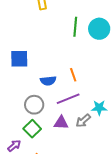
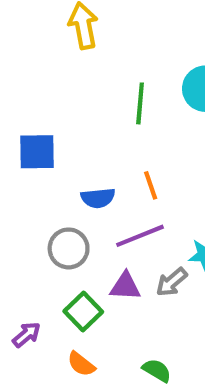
green line: (75, 27) -> (140, 103), moved
green square: (32, 129) -> (83, 312), moved

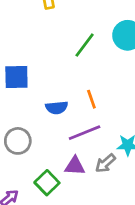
green line: (140, 103) -> (85, 45), turned 32
gray circle: (69, 248) -> (18, 141), moved

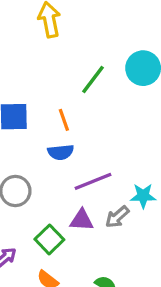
orange line: (91, 99) -> (64, 120), moved

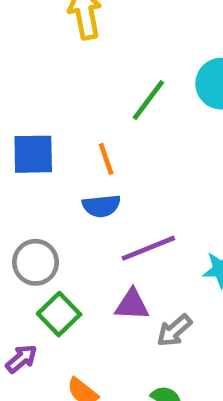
gray arrow: (117, 217) -> (174, 331), moved
green square: (49, 239) -> (59, 314), moved

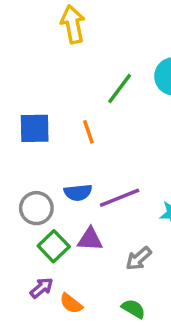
blue semicircle: (101, 206) -> (78, 192), moved
purple triangle: (132, 305) -> (90, 239), moved
purple arrow: (21, 359) -> (42, 288), moved

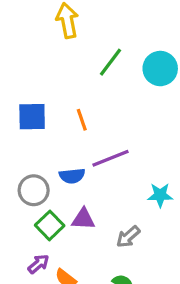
green line: (120, 88) -> (111, 62), moved
purple line: (120, 198) -> (111, 158), moved

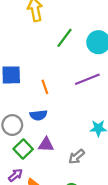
orange line: (82, 120) -> (45, 87), moved
purple line: (111, 158) -> (87, 79), moved

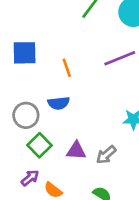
purple triangle: (46, 145) -> (76, 151), moved

